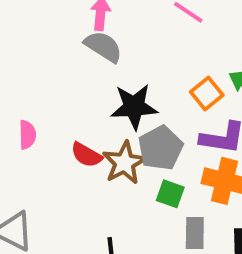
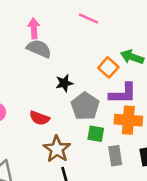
black star: (134, 107) -> (64, 83), size x0.6
brown star: (124, 163) -> (57, 149), moved

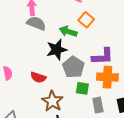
green arrow: (132, 57) -> (68, 31), moved
orange square: (108, 67) -> (86, 20), moved
black star: (64, 83) -> (57, 50), size x1.5

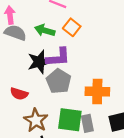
green arrow: (68, 31) -> (45, 30), moved
purple L-shape: (103, 56) -> (58, 57), moved
green square: (82, 88) -> (70, 120), moved, size x1.6

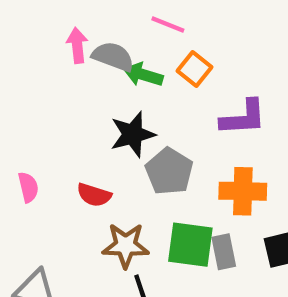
gray semicircle: (15, 33) -> (113, 57), moved
purple L-shape: (58, 57) -> (243, 118), moved
brown star: (36, 120) -> (126, 245), turned -30

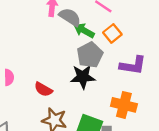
black star: (133, 134) -> (83, 77), moved
gray pentagon: (169, 171) -> (90, 55), moved

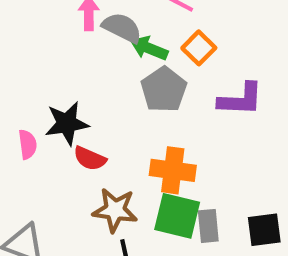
black star: (83, 77) -> (67, 123), moved
orange cross: (124, 105) -> (173, 170), moved

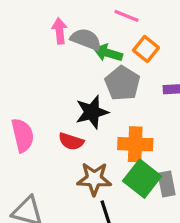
black star: (67, 123) -> (92, 112), moved
pink semicircle: (28, 144) -> (23, 135), size x1.5
green square: (177, 216) -> (142, 179), turned 30

